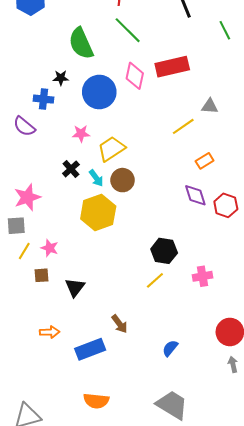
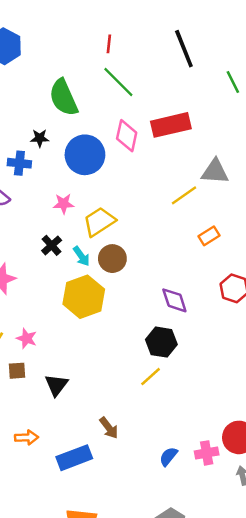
gray triangle: (210, 106) -> (215, 171), size x1.4
purple diamond: (195, 195) -> (174, 300), moved
pink cross: (203, 276) -> (207, 453), moved

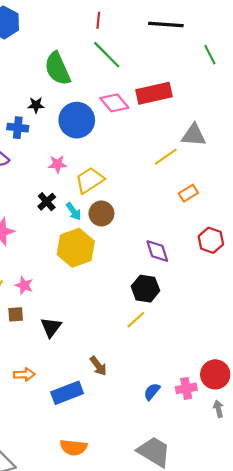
black line: (184, 49) -> (166, 25), turned -64
pink diamond: (127, 136) -> (114, 103), turned -52

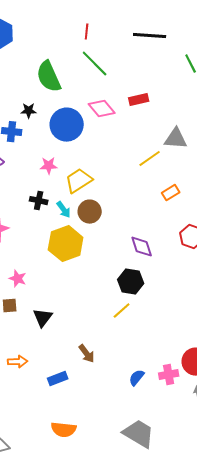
red rectangle: (154, 93) -> (139, 100), size x0.6
black cross: (47, 202) -> (39, 201), turned -36
blue rectangle: (67, 393) -> (58, 379), size x0.7

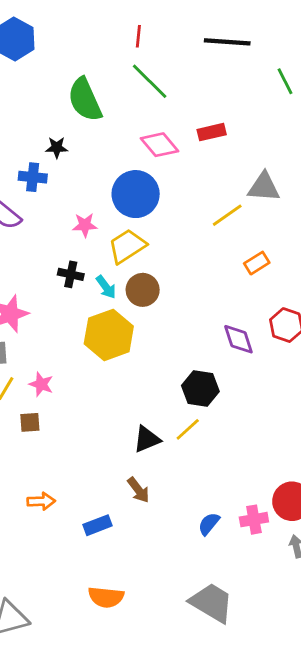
blue circle: (67, 125) -> (136, 194), moved
purple diamond: (142, 247) -> (238, 339), moved
black triangle: (43, 318) -> (147, 439), moved, turned 30

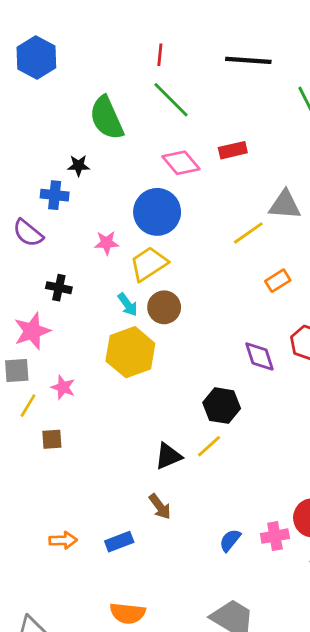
black cross: (71, 274) -> (59, 288), moved
pink star: (41, 384) -> (63, 387), moved
orange arrow: (41, 501) -> (63, 540), moved

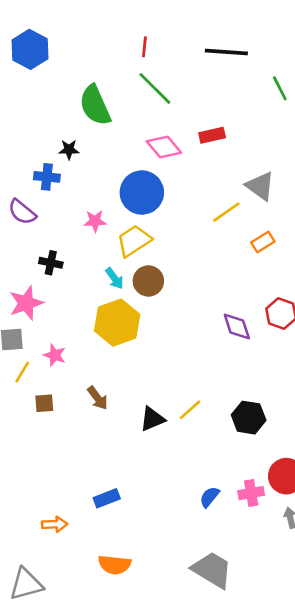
gray triangle: (285, 205) -> (260, 186), turned 32
orange rectangle: (278, 281) -> (263, 242), moved
black hexagon: (222, 406) -> (249, 418), moved
brown arrow: (160, 507) -> (98, 398), moved
orange arrow: (63, 540) -> (55, 524), moved

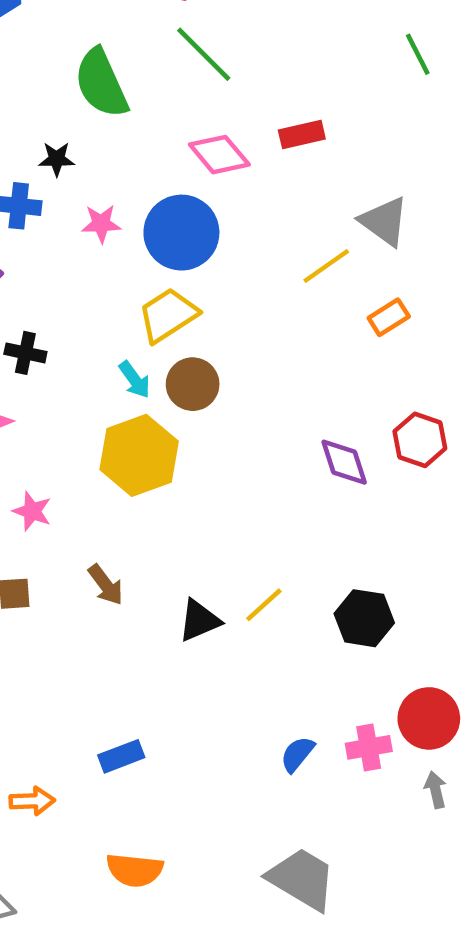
pink star: (95, 221) -> (101, 224), moved

